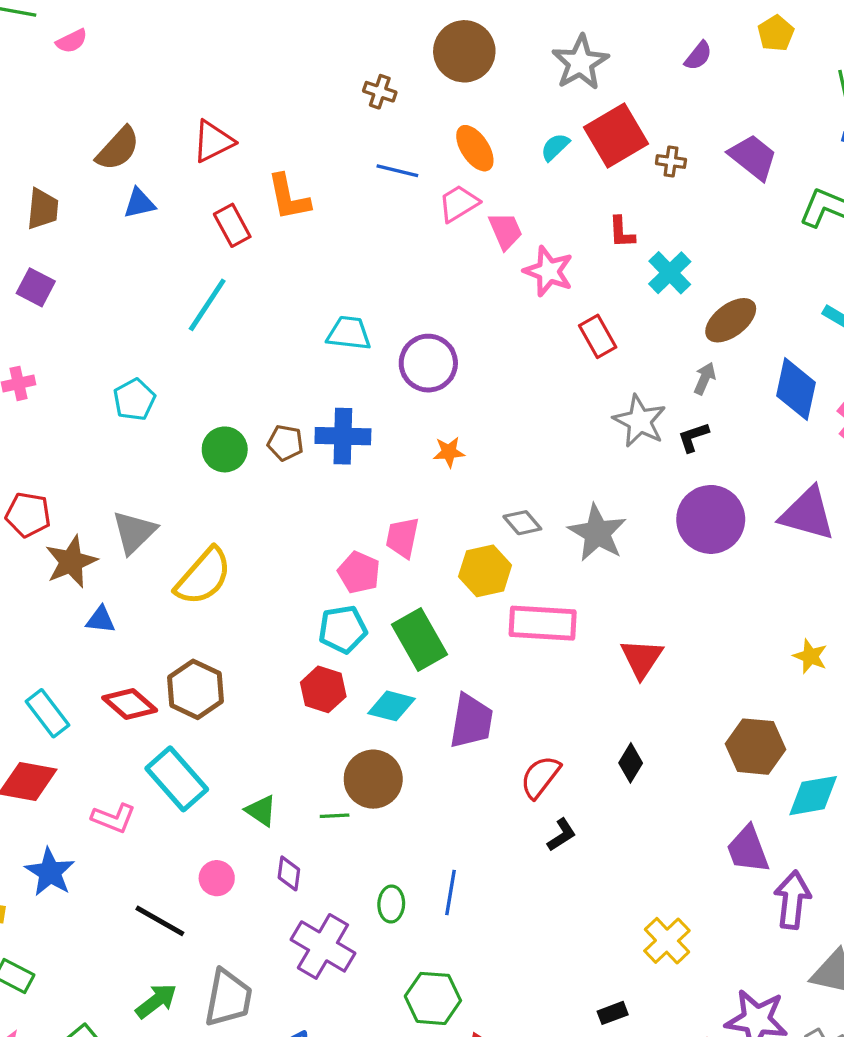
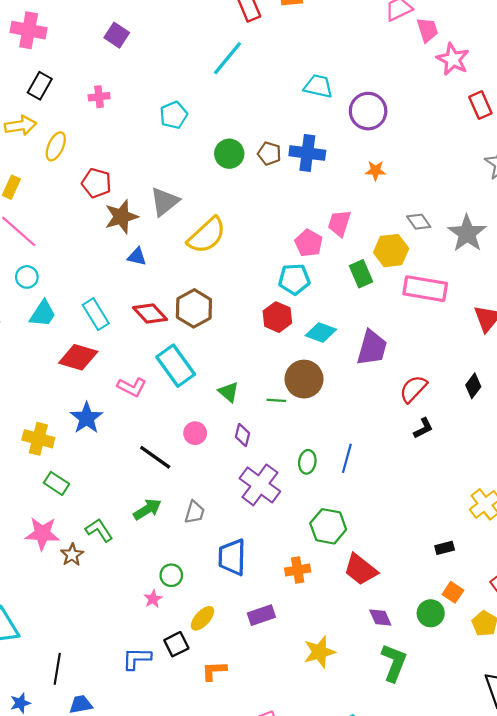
green rectangle: (419, 640) -> (361, 274), moved, size x0.7
gray trapezoid: (228, 998) -> (195, 512), size x0.6

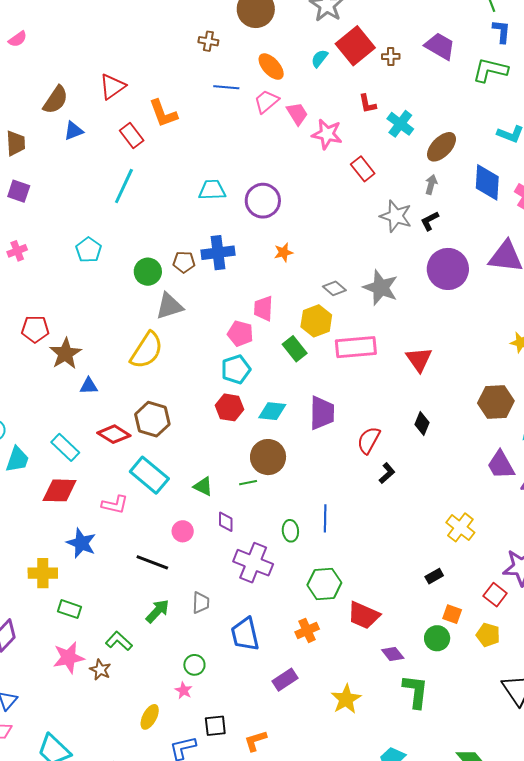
gray triangle: (165, 202) -> (169, 306), moved, turned 36
yellow ellipse: (202, 618) -> (150, 717), moved
black square: (176, 644) -> (215, 726), turned 35

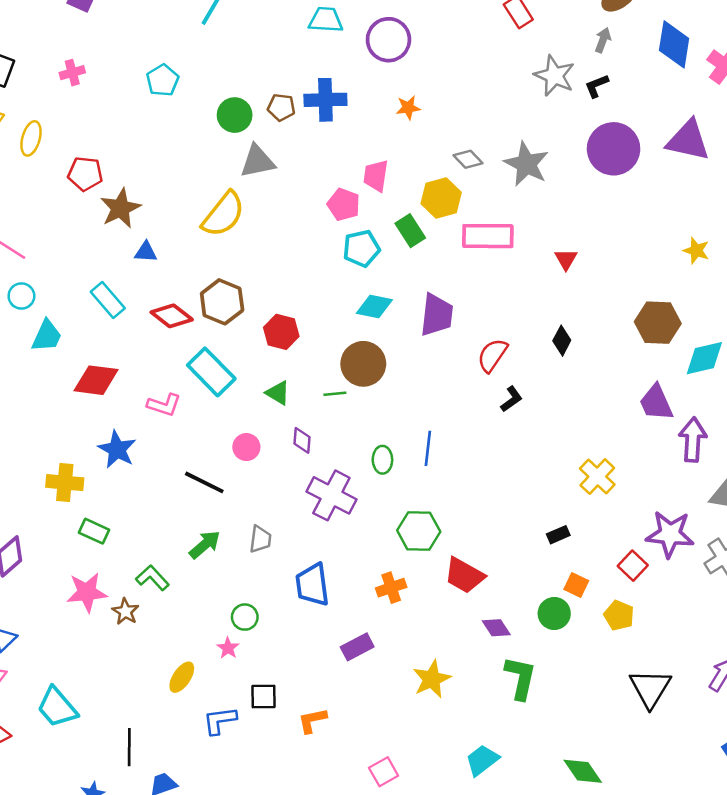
red triangle: (419, 359) -> (566, 259), size x0.7
cyan pentagon: (236, 369) -> (361, 248), moved
red hexagon: (229, 407) -> (281, 332), moved
cyan rectangle: (65, 447) -> (108, 300), moved

